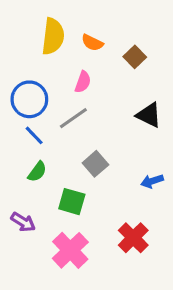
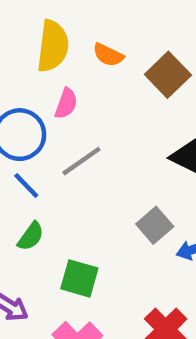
brown square: (135, 57) -> (168, 75), size x1.4
pink semicircle: (83, 82) -> (66, 104), moved
gray square: (95, 164) -> (155, 225), moved

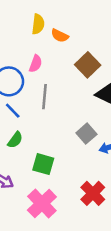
yellow semicircle: (53, 46) -> (38, 24), moved, size x0.7
brown square: (168, 75) -> (88, 65), moved
gray line: (82, 161) -> (44, 97), turned -50

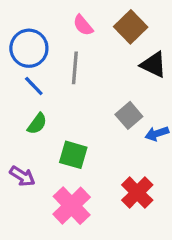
pink semicircle: (36, 64) -> (83, 25), moved, turned 120

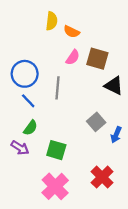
pink semicircle: (83, 25) -> (73, 57), moved, turned -105
brown square: (131, 27) -> (97, 59), turned -30
blue arrow: (157, 134) -> (116, 135), turned -49
purple arrow: (22, 176) -> (20, 148), moved

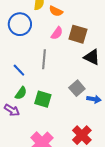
blue circle: (25, 74) -> (20, 24), moved
blue arrow: (116, 135) -> (94, 99), turned -104
green square: (56, 150) -> (43, 99), moved

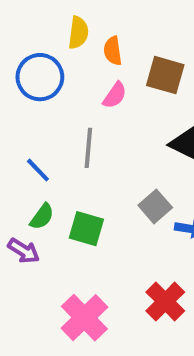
orange semicircle: (56, 11) -> (113, 51), turned 56
brown square: (78, 34) -> (165, 75), moved

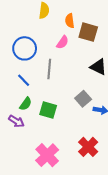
orange semicircle: (113, 51) -> (70, 21), moved
blue circle: (40, 77) -> (25, 48), moved

